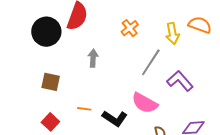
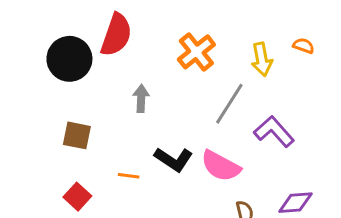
orange semicircle: (200, 25) -> (304, 46), size x0.6
orange cross: (130, 28) -> (196, 52), size x1.4
black L-shape: (115, 118) -> (174, 159), moved

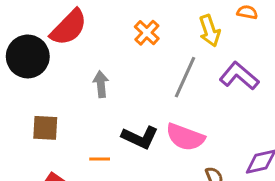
red semicircle: (116, 35) -> (69, 27), turned 33
orange cross: (196, 52) -> (147, 33), size x0.7
purple L-shape: (274, 132) -> (239, 76), moved

